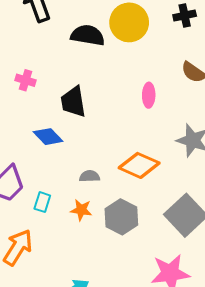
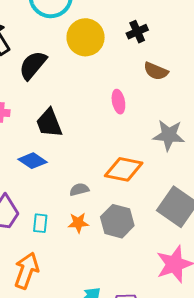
black cross: (185, 16) -> (137, 32), moved
black semicircle: (88, 35) -> (33, 65), moved, turned -48

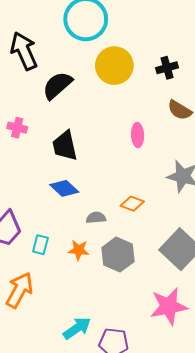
blue diamond: (32, 161) -> (64, 188), moved
orange diamond: (124, 169) -> (132, 204), size x0.6
gray semicircle: (79, 190) -> (96, 218), moved

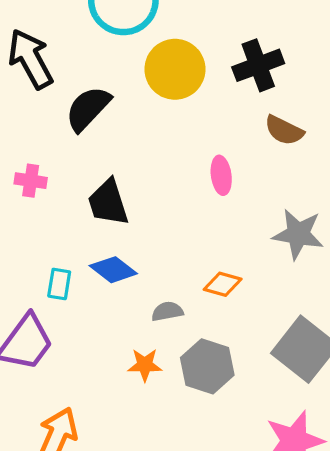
black cross: (167, 68) -> (258, 65), size x1.4
cyan rectangle: (40, 245) -> (59, 284), moved

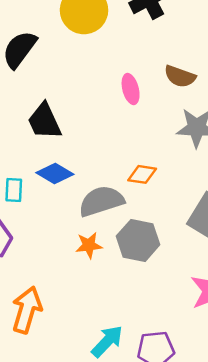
brown semicircle: (284, 130) -> (180, 76), moved
gray semicircle: (167, 311) -> (101, 201), size x1.8

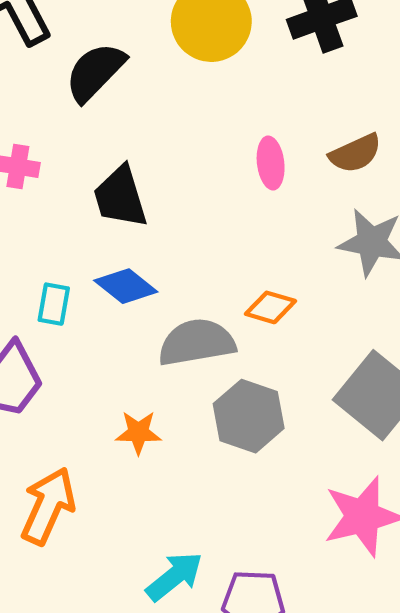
brown semicircle: (180, 76) -> (355, 153), turned -52
orange star: (89, 245) -> (138, 432), moved

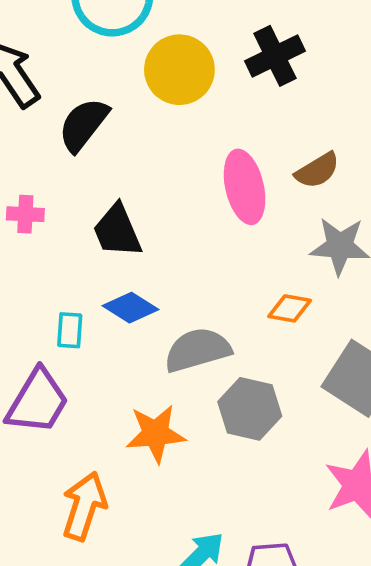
pink ellipse: (271, 163) -> (245, 187), size x1.6
orange diamond: (270, 307) -> (290, 308), moved
orange star: (138, 432) -> (156, 434), size x1.5

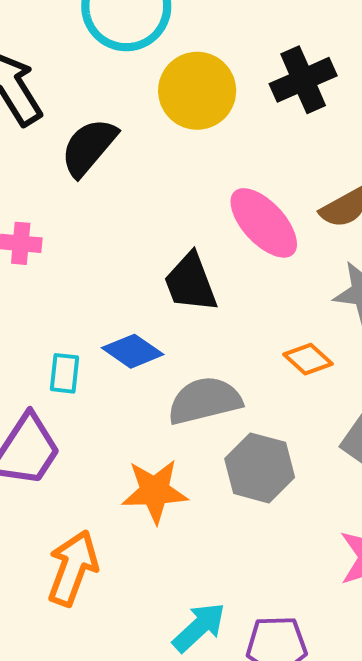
pink ellipse: (245, 187) -> (264, 223), turned -32
black trapezoid: (117, 231) -> (191, 283), moved
orange diamond: (290, 308) -> (308, 359), turned 30

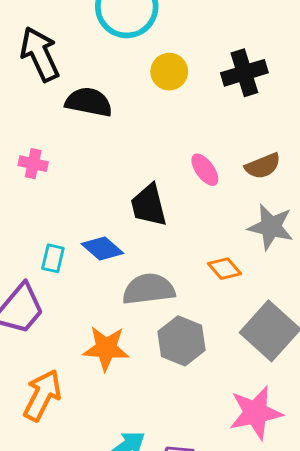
yellow circle: (197, 91) -> (169, 72), size x0.7
black semicircle: (89, 147) -> (89, 102), turned 54
pink ellipse: (264, 223) -> (205, 170), size x0.6

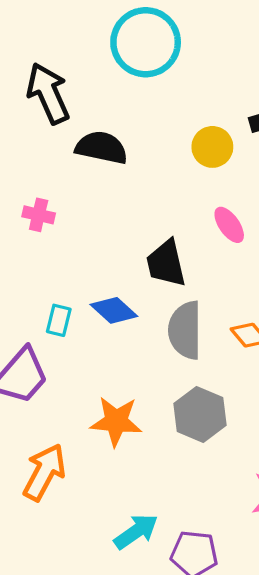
yellow circle: (169, 72) -> (212, 147), moved
gray semicircle: (149, 289) -> (185, 330), moved, turned -84

